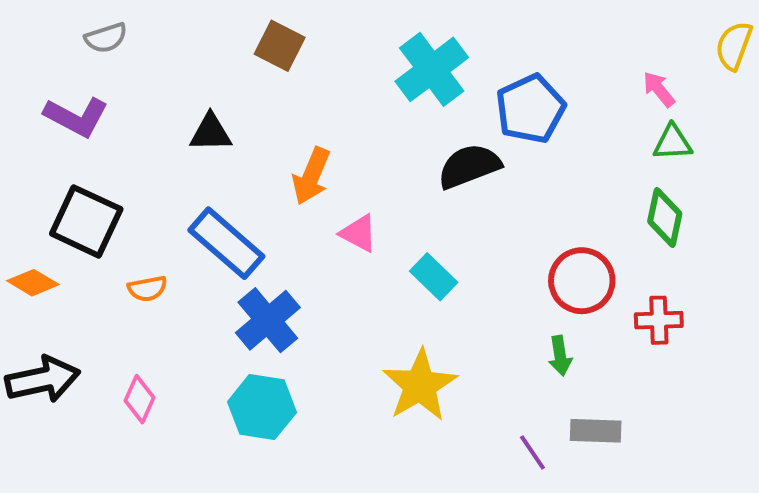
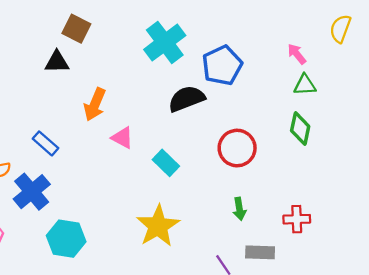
black triangle: (211, 133) -> (57, 62), moved
blue rectangle: (226, 243) -> (45, 143), size x0.6
red circle: (582, 281) -> (237, 148), moved
blue cross: (268, 320) -> (32, 192), moved
red cross: (659, 320) -> (297, 219), moved

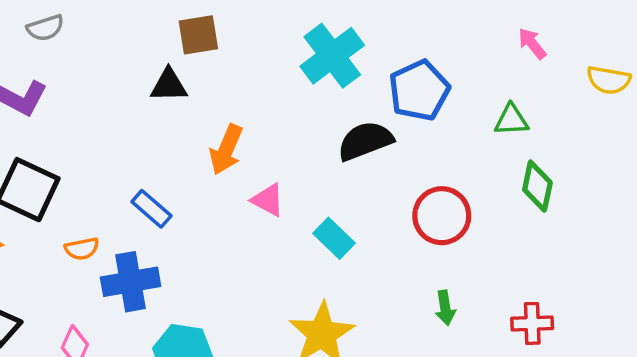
brown square: (76, 29) -> (198, 35), turned -36
yellow semicircle: (340, 29) -> (609, 80), moved, turned -100
pink arrow: (297, 54) -> (532, 44), moved
green triangle: (305, 85) -> (511, 120), moved
blue cross: (32, 192) -> (131, 282), turned 30

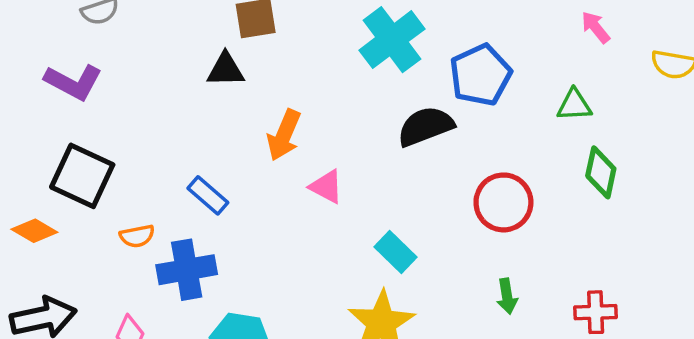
cyan rectangle: (334, 238) -> (396, 252), moved

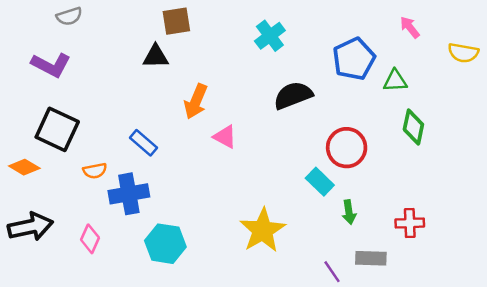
cyan cross: (392, 40) -> (270, 36), size x0.7
blue pentagon: (480, 75) -> (354, 59), moved
cyan rectangle: (396, 252) -> (320, 182), moved

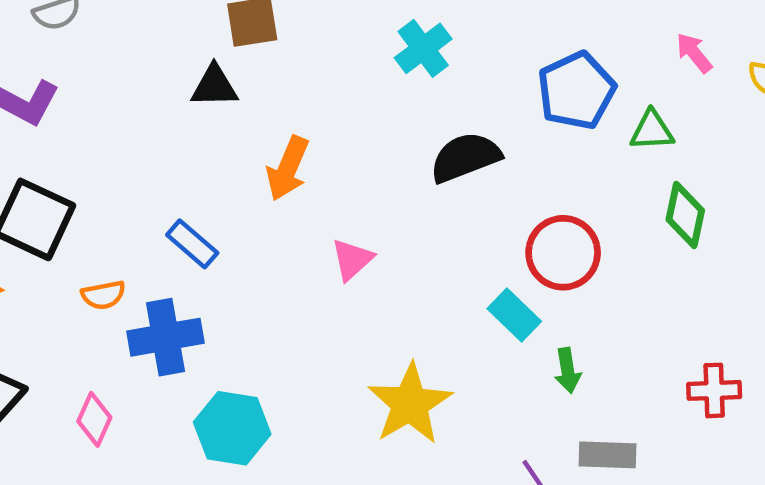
pink arrow: (410, 27) -> (694, 53), moved
pink triangle: (225, 137) -> (352, 259), moved, turned 50
red cross: (410, 223) -> (714, 390), moved

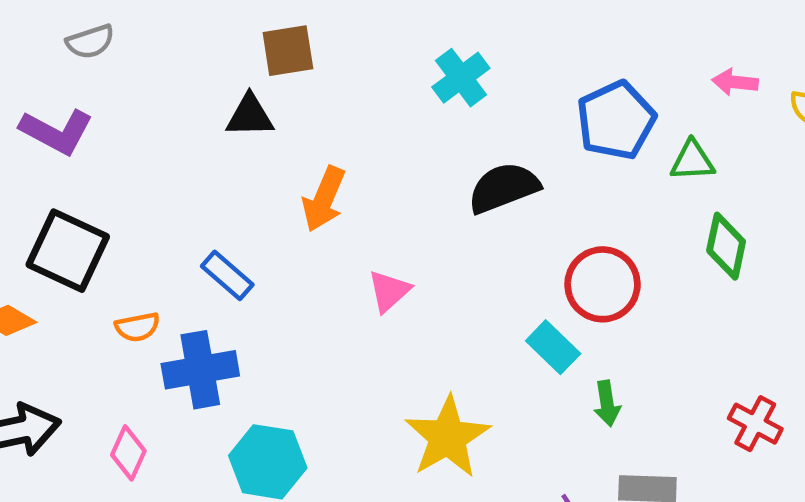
pink arrow: (694, 53) -> (735, 82), turned -45
red cross: (714, 390) -> (755, 424), turned 30

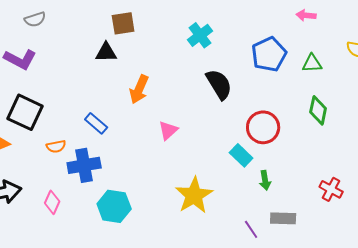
pink arrow: (735, 82) -> (306, 15), moved
green triangle: (692, 161) -> (312, 63), moved
black semicircle: (504, 188) -> (219, 84), turned 80

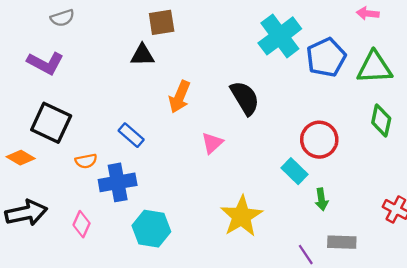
cyan cross: (200, 35) -> (280, 36), moved, size x1.5
green triangle: (312, 63) -> (374, 68), size x1.6
black semicircle: (219, 84) -> (245, 98), moved

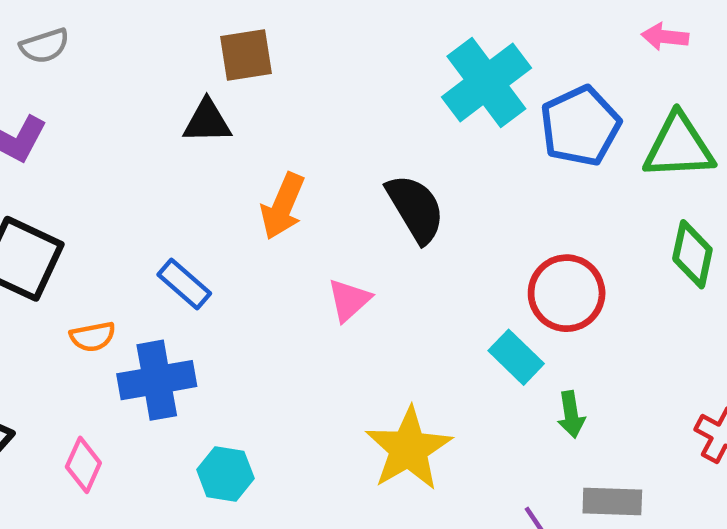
cyan hexagon: (151, 229) -> (225, 474), size x0.7

